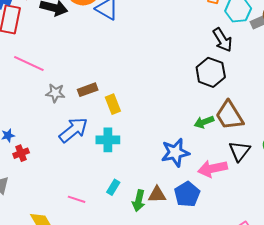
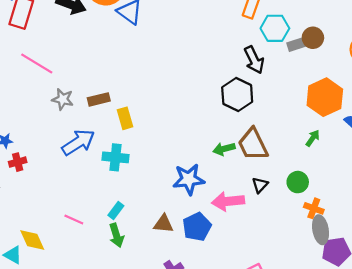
black triangle: (239, 151) -> (260, 185), size x0.7
green arrow: (139, 201) -> (116, 235), moved, turned -35

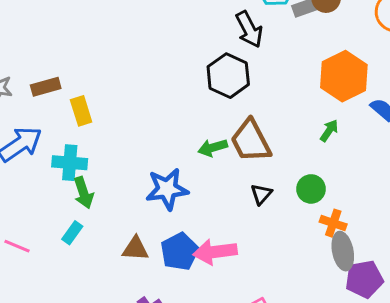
pink arrow: (228, 201) -> (215, 252), moved
green arrow: (116, 235) -> (83, 193), moved

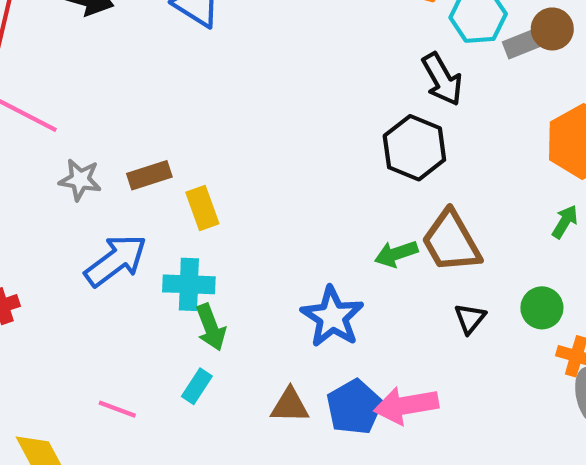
blue star: (167, 189) -> (332, 317), turned -30

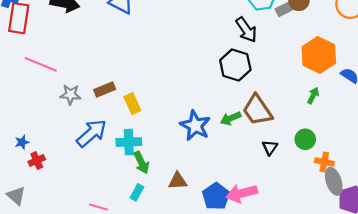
blue star: (332, 317) -> (195, 126), moved
brown triangle: (290, 405) -> (178, 181), moved

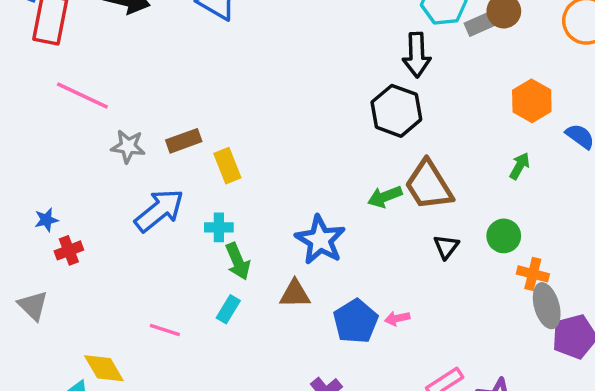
black arrow: (246, 30) -> (417, 55), turned 30
orange hexagon: (319, 55) -> (532, 101), size x0.7
blue star: (195, 126) -> (320, 240), moved
cyan cross: (129, 142) -> (219, 227), size x0.7
pink arrow: (242, 193) -> (397, 318), size x0.5

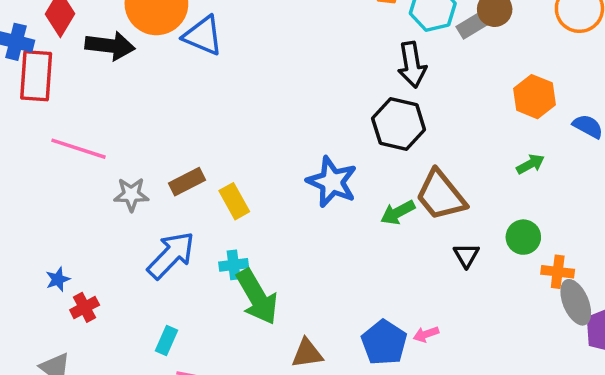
green arrow: (520, 166) -> (530, 164), turned 40
blue star: (320, 240) -> (332, 182), moved
green arrow: (238, 261) -> (257, 297), size x1.5
brown triangle: (295, 294) -> (307, 353), moved
cyan rectangle: (228, 309) -> (166, 340), moved

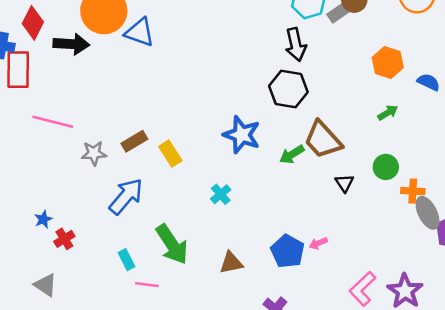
cyan cross: (234, 265) -> (221, 194), moved, turned -30
green arrow: (257, 297) -> (172, 244), moved
cyan rectangle: (166, 340) -> (126, 260), turned -48

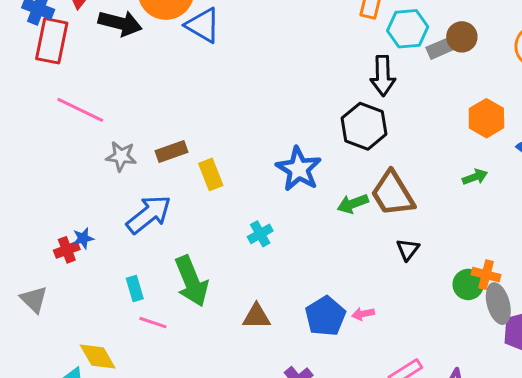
green circle: (386, 167) -> (468, 284), moved
blue star: (43, 219) -> (83, 238), moved

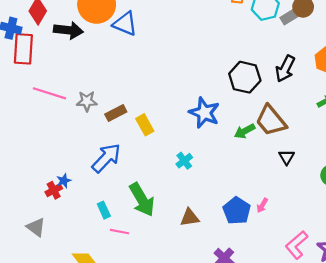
black arrow: (383, 76) -> (285, 69), moved, turned 36
gray star: (121, 156) -> (87, 101), moved
pink arrow: (363, 314) -> (262, 205), turned -40

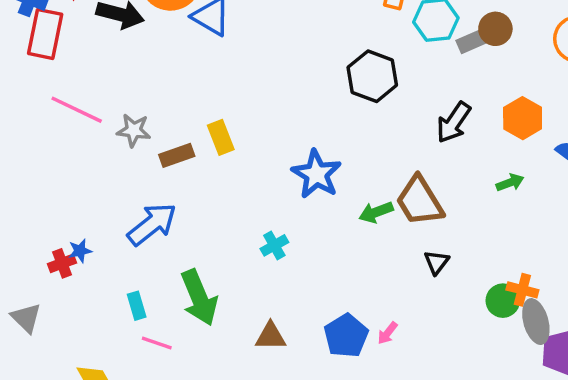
black hexagon: (245, 77) -> (372, 76), moved
yellow rectangle: (145, 125) -> (221, 137), moved

